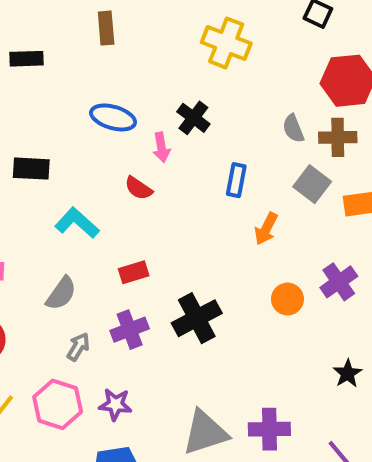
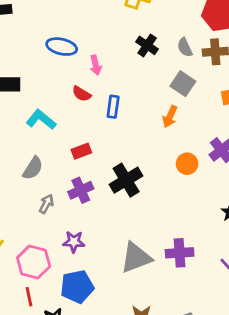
black cross: (193, 118) -> (147, 45), moved
blue rectangle: (236, 180) -> (113, 107), moved
gray square: (312, 184) -> (183, 84), moved
pink hexagon: (58, 404) -> (34, 262), moved

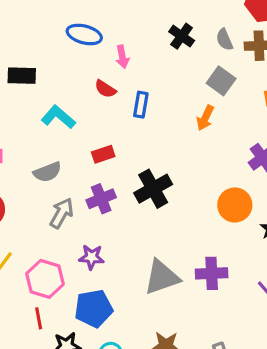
orange circle: (187, 164) -> (235, 205), moved, size x1.4
gray semicircle: (33, 168) -> (47, 172), turned 35
gray arrow: (46, 204) -> (62, 213), size x1.4

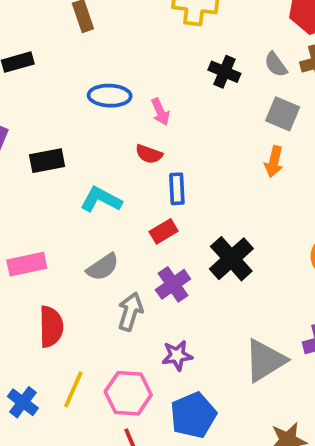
blue rectangle: (141, 105) -> (177, 189), moved

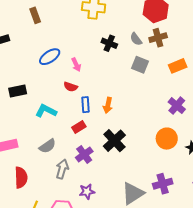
blue ellipse: (110, 96) -> (50, 57), turned -35
orange arrow: (274, 162) -> (108, 105), moved

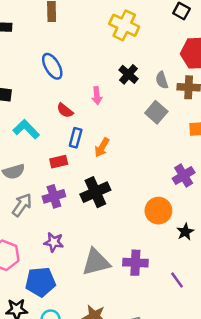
blue ellipse: (50, 57) -> (52, 66), turned 75
pink arrow: (76, 65) -> (97, 96), moved
purple star: (87, 191) -> (54, 242), moved

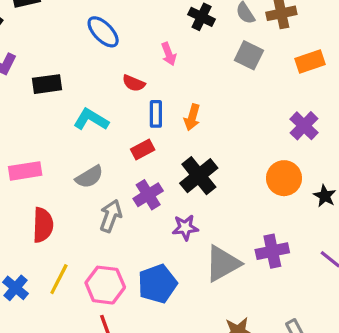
purple star: (54, 242) -> (185, 228), moved
blue pentagon: (40, 282) -> (157, 284), moved

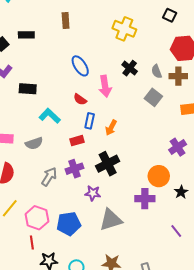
blue ellipse: (103, 32) -> (80, 66), moved
pink arrow: (169, 54) -> (105, 86), size x1.5
gray semicircle: (89, 177) -> (34, 143), moved
purple cross: (272, 251) -> (145, 199), moved

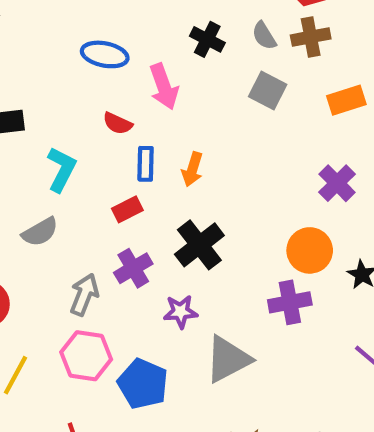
blue ellipse: (80, 66) -> (105, 54), turned -35
cyan L-shape: (50, 116) -> (61, 169), turned 85
pink hexagon: (37, 218) -> (86, 356), moved
blue pentagon: (69, 224) -> (143, 384), turned -30

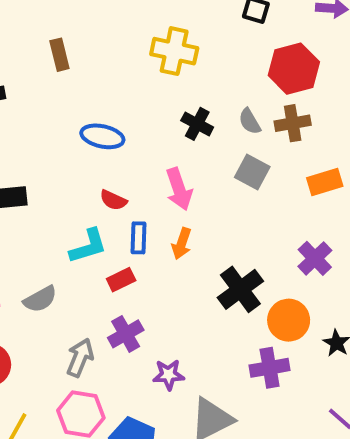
pink arrow: (164, 87) -> (179, 189), moved
cyan L-shape: (61, 169) -> (88, 246), moved, turned 45
black cross: (199, 245) -> (240, 289), moved

